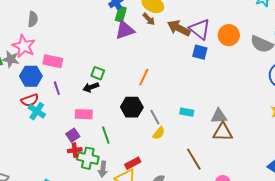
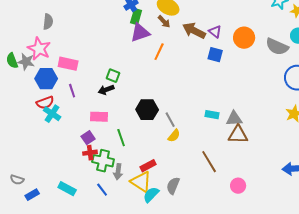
purple triangle: (200, 29) -> (215, 32), size x0.6
orange line: (144, 77) -> (159, 52), moved
cyan rectangle: (187, 112) -> (212, 115), moved

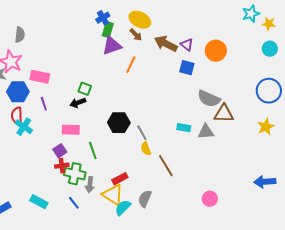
gray semicircle: (277, 47) -> (209, 99), moved
red semicircle: (45, 103) -> (17, 116), turned 108
brown triangle: (238, 135) -> (224, 114), moved
yellow semicircle: (174, 136) -> (146, 149), turned 120
brown line: (209, 162) -> (166, 166), moved

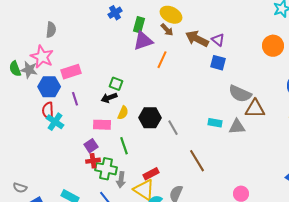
blue cross: (103, 18) -> (115, 13), moved
orange circle: (216, 51) -> (273, 46), moved
pink rectangle: (40, 77) -> (71, 72), turned -30
yellow semicircle: (146, 149) -> (123, 113), moved, turned -136

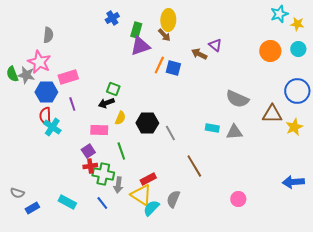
yellow ellipse: (171, 15) -> (168, 20), turned 65
brown arrow: (197, 39) -> (199, 54), moved, size x0.7
blue square: (218, 63) -> (173, 68), moved
brown triangle: (255, 109) -> (272, 114), moved

